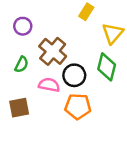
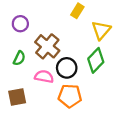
green diamond: (107, 67) -> (96, 60), turned 30

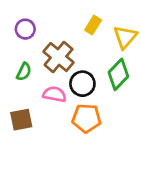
yellow rectangle: (77, 11) -> (93, 25), moved

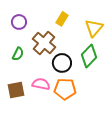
yellow rectangle: (93, 25) -> (62, 19), moved
pink semicircle: (55, 94) -> (41, 84), moved

